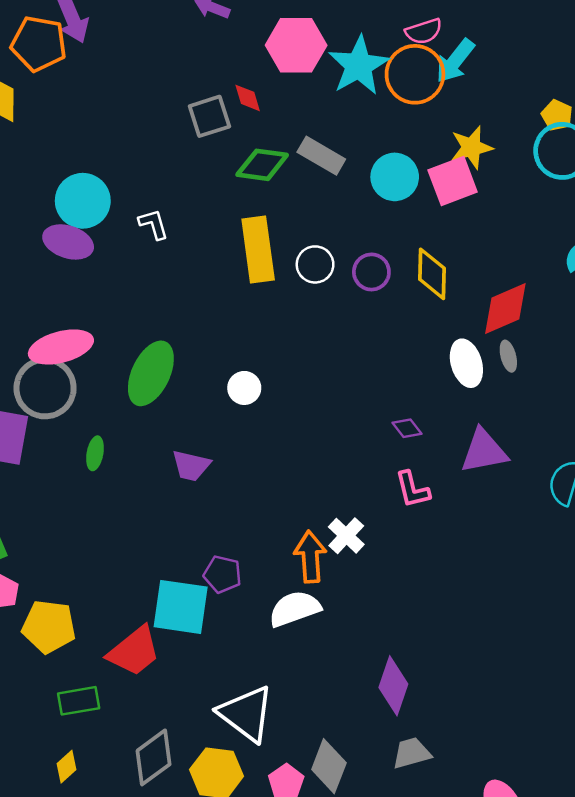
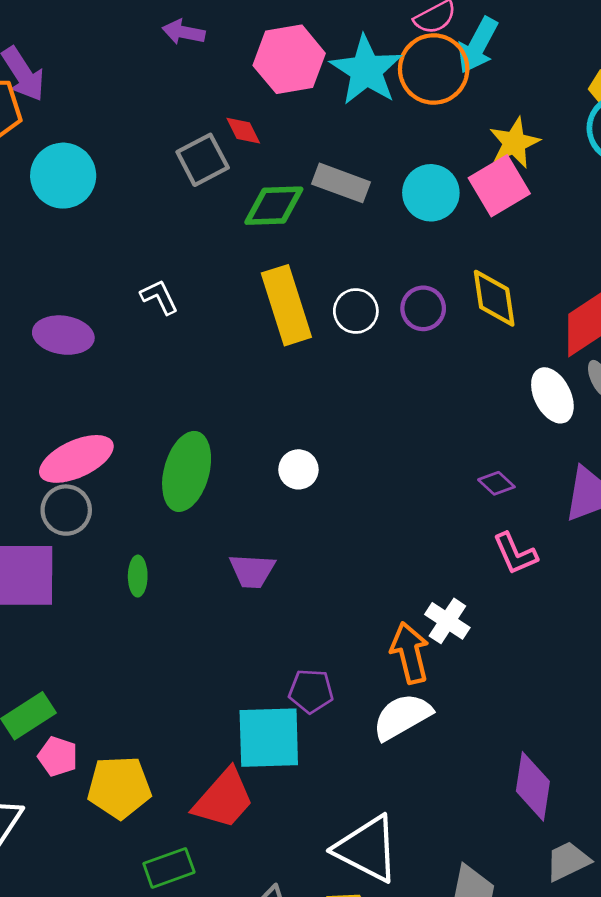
cyan circle: (83, 201) -> (63, 176), moved
gray circle: (45, 388) -> (66, 510), size x0.7

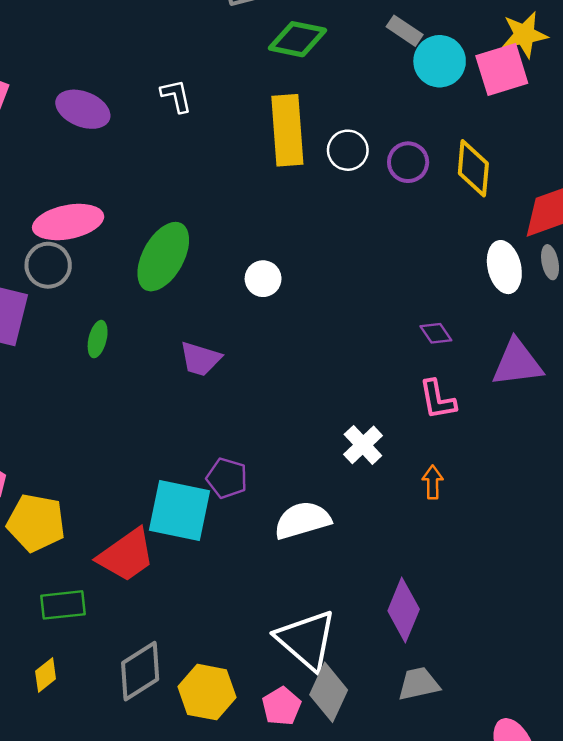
gray rectangle: (341, 183) -> (405, 31), moved, size x0.7
orange arrow: (410, 653) -> (433, 482), moved, size x0.6
white triangle: (367, 849) -> (306, 640), moved

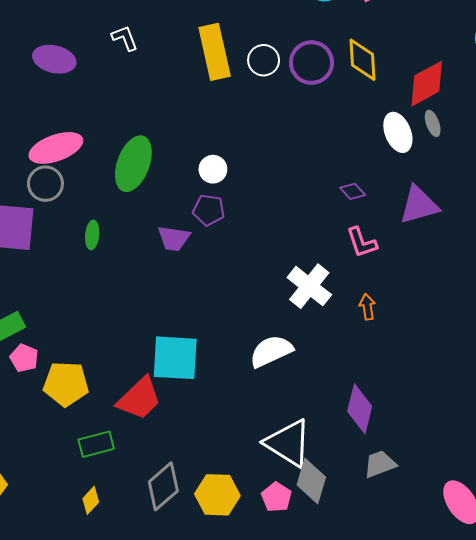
purple circle: (408, 162) -> (311, 63), size x1.4
white cross: (363, 445) -> (309, 286), size x1.4
purple pentagon: (227, 478) -> (209, 210), moved

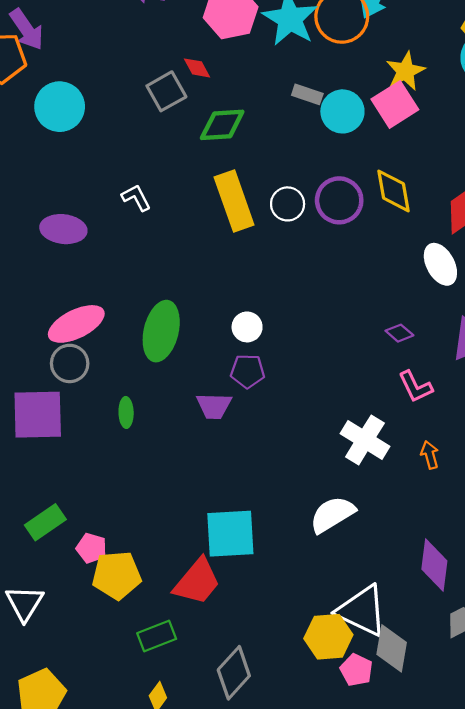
pink pentagon: (24, 358) -> (91, 548), moved
yellow hexagon: (217, 495) -> (328, 637), moved

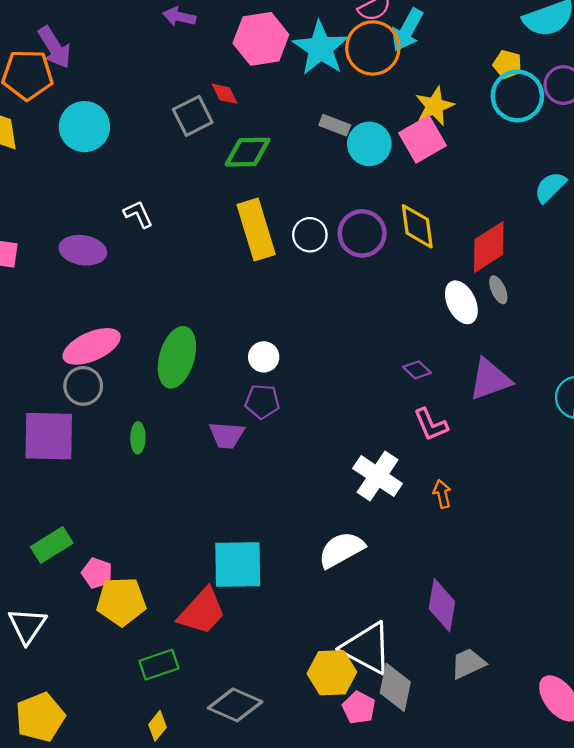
white L-shape: (136, 198) -> (138, 214), moved
gray diamond: (234, 673) -> (235, 705), turned 69

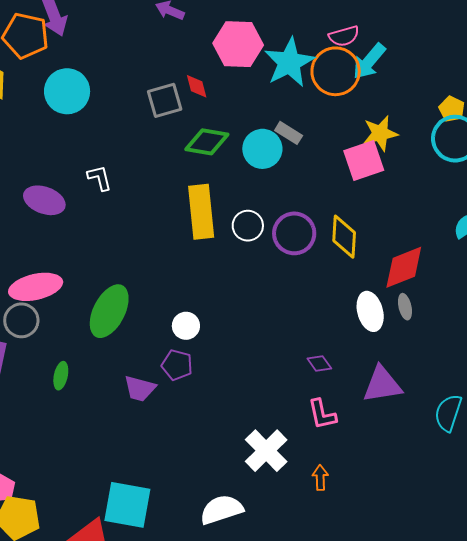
cyan circle: (369, 144) -> (262, 149), moved

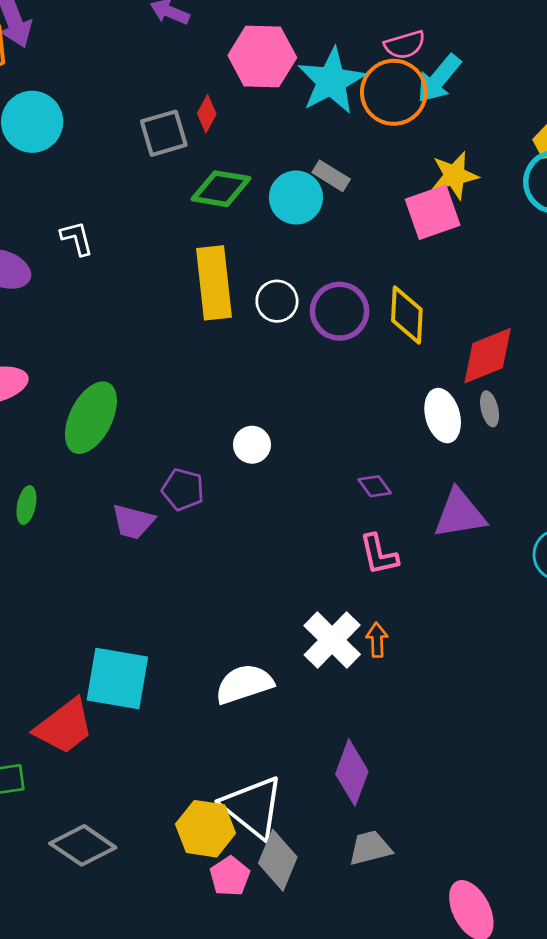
red diamond: (197, 86) -> (207, 114), turned 44
white circle: (186, 326) -> (252, 445), moved
white cross: (266, 451) -> (332, 640), moved

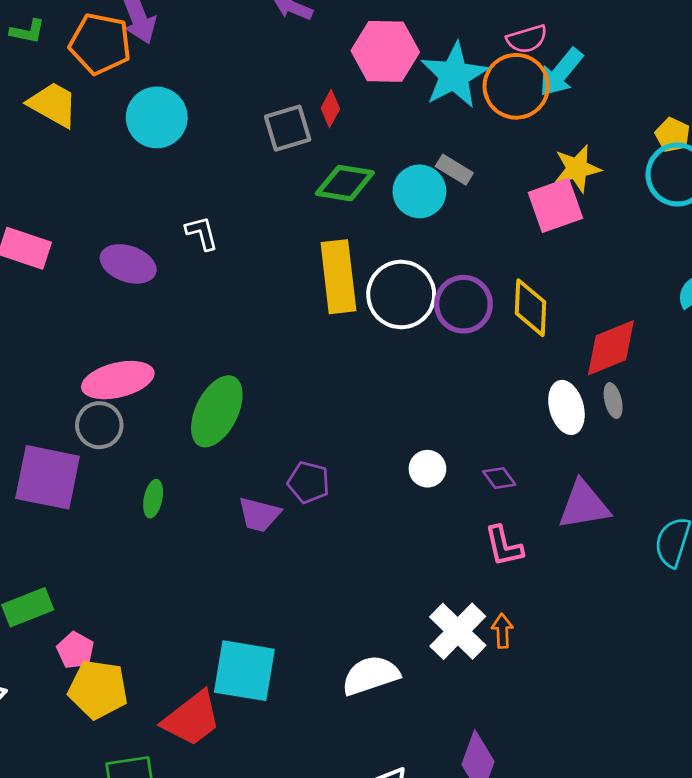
white circle: (277, 301) -> (401, 295), size x1.6
white circle: (252, 445) -> (427, 469), moved

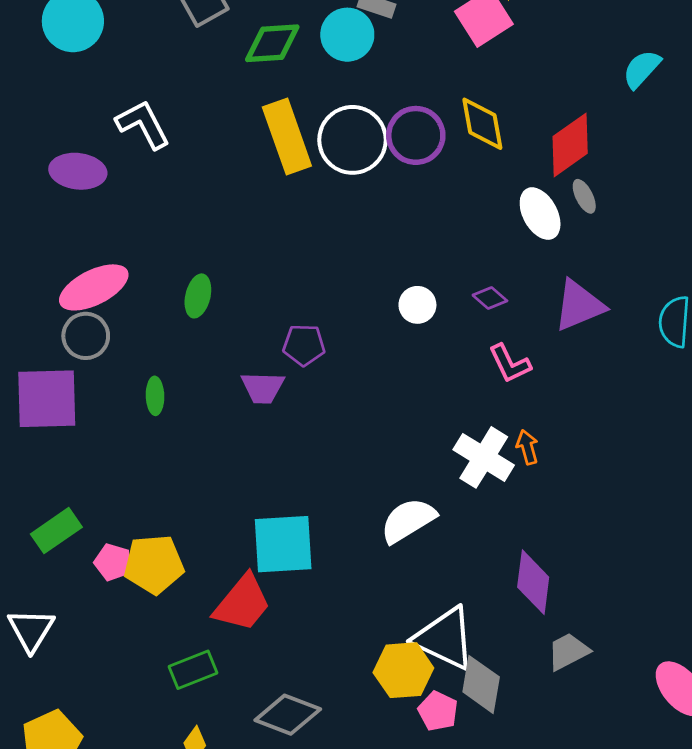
white L-shape: (202, 233) -> (143, 124), size x1.5
green ellipse: (217, 411) -> (198, 296), size x0.6
yellow pentagon: (98, 689) -> (154, 564), moved

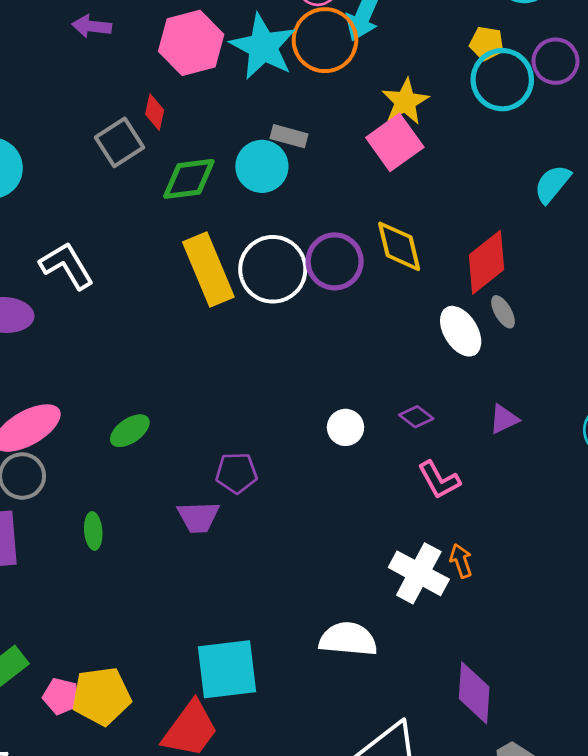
green ellipse: (198, 296) -> (130, 431), turned 45
purple triangle: (579, 305) -> (504, 419), size x0.6
white semicircle: (408, 520) -> (348, 639), turned 40

